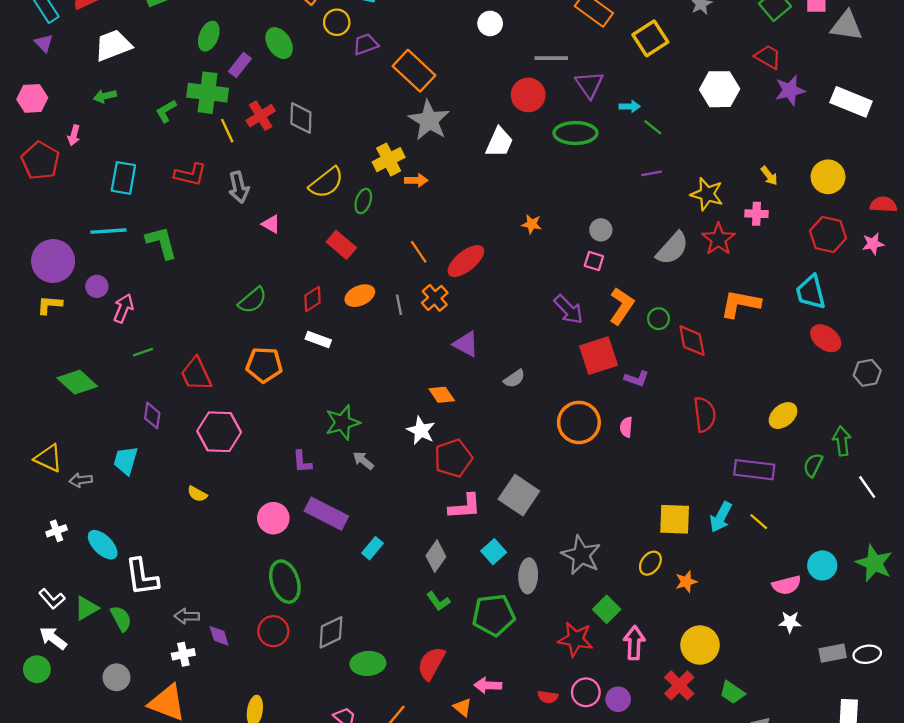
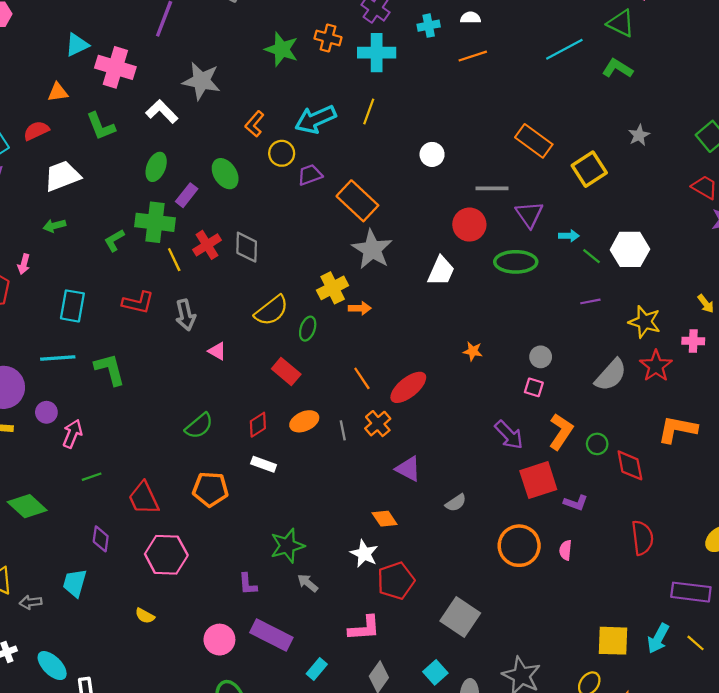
white hexagon: (720, 89) -> (630, 249), moved
pink L-shape: (465, 507) -> (364, 628), moved

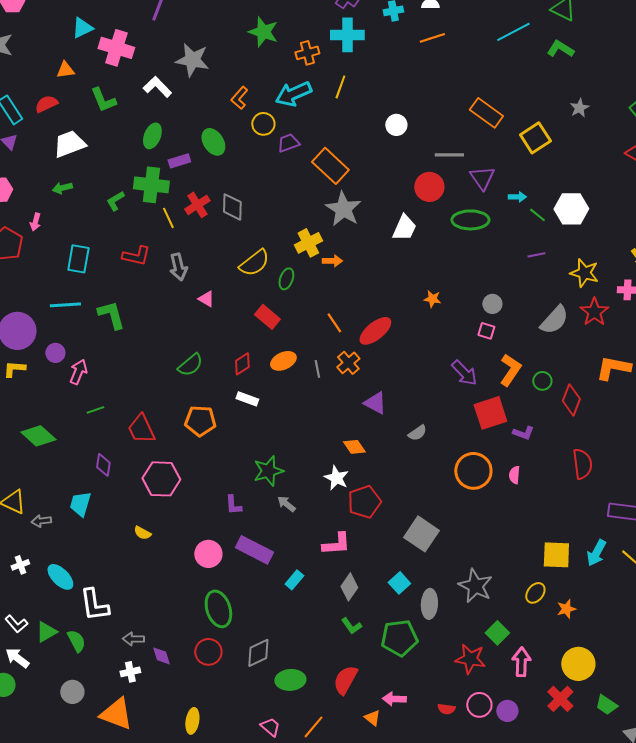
orange cross: (328, 38) -> (307, 53), moved, turned -30
purple rectangle: (187, 195) -> (179, 161), turned 35
red diamond: (630, 465) -> (571, 400), turned 32

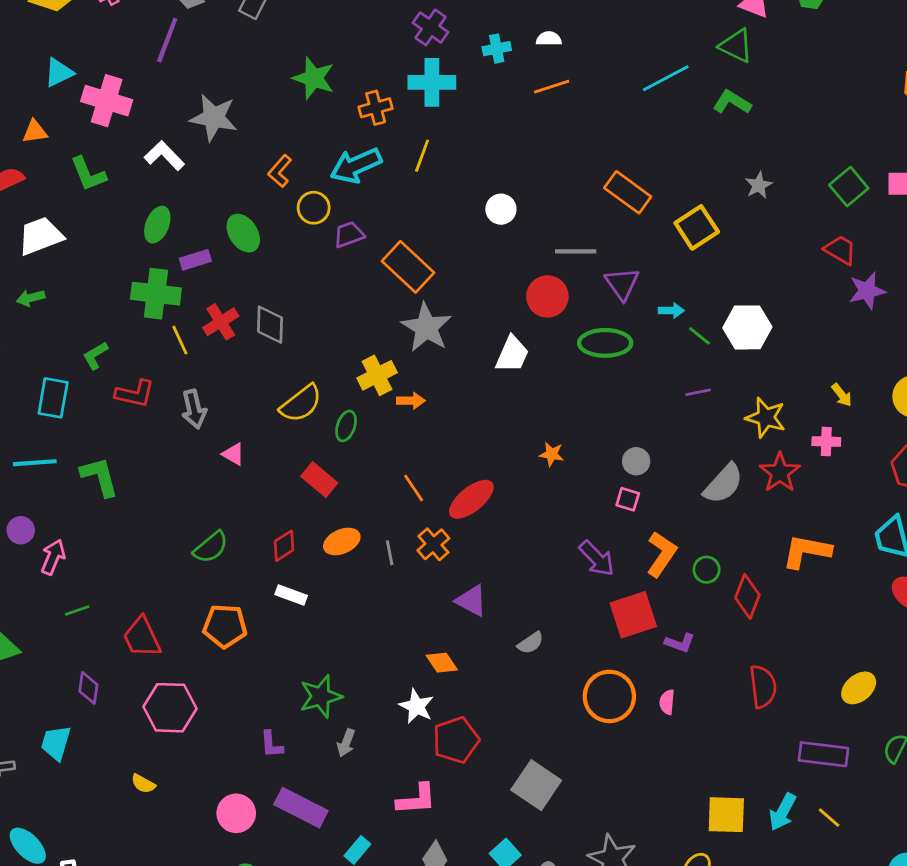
green L-shape: (115, 201) -> (95, 356), moved
gray arrow: (286, 504) -> (346, 743), turned -108

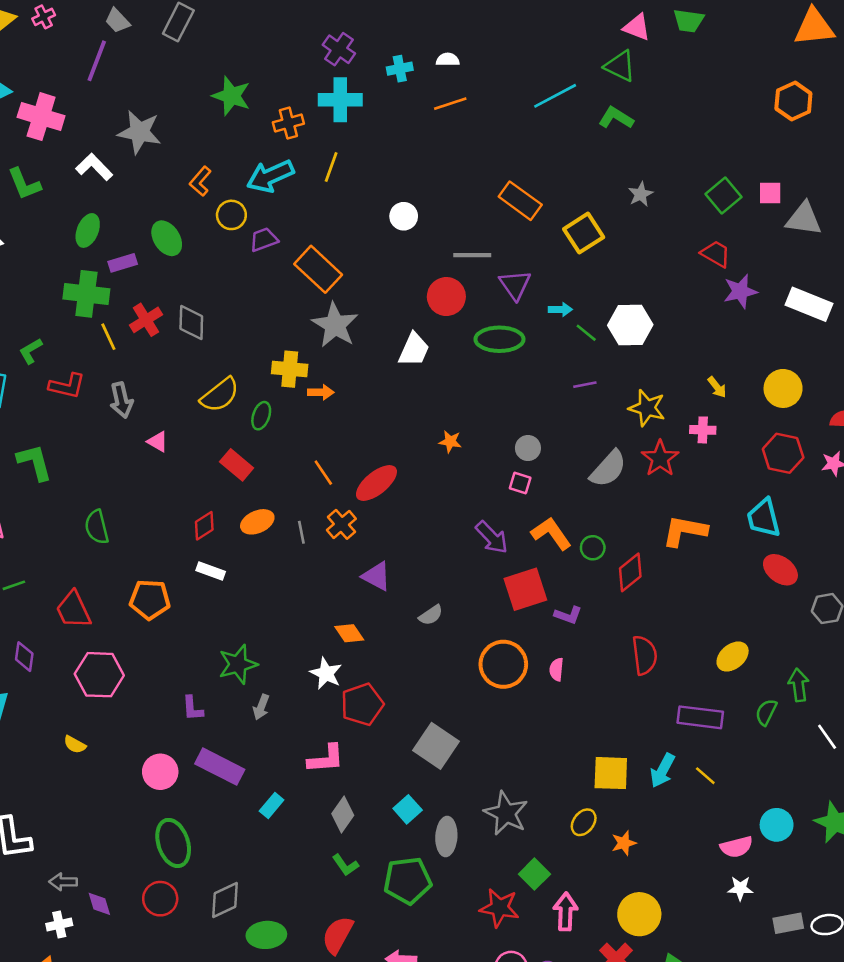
yellow cross: (377, 375) -> (290, 369), turned 32
green semicircle: (211, 547) -> (97, 527), moved, turned 116
orange L-shape: (661, 554) -> (551, 533), turned -69
red diamond: (747, 596) -> (630, 572), turned 30

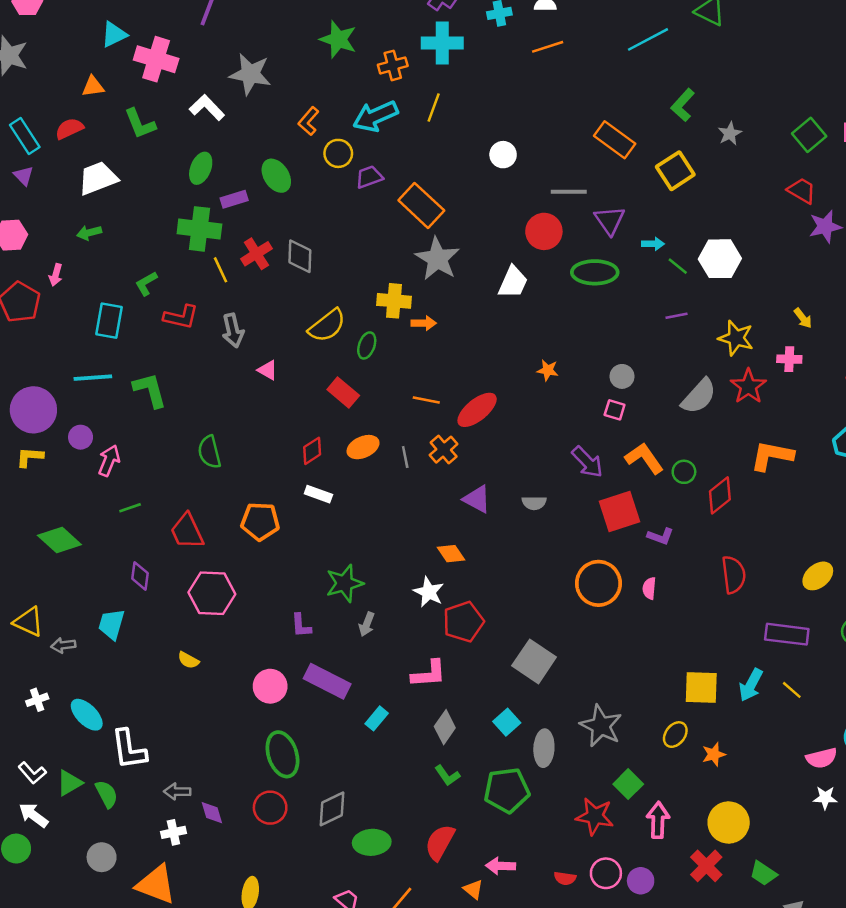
green L-shape: (616, 118) -> (683, 105), moved, turned -80
orange line: (323, 473) -> (426, 400), turned -45
gray semicircle: (431, 615) -> (534, 503), moved, turned 35

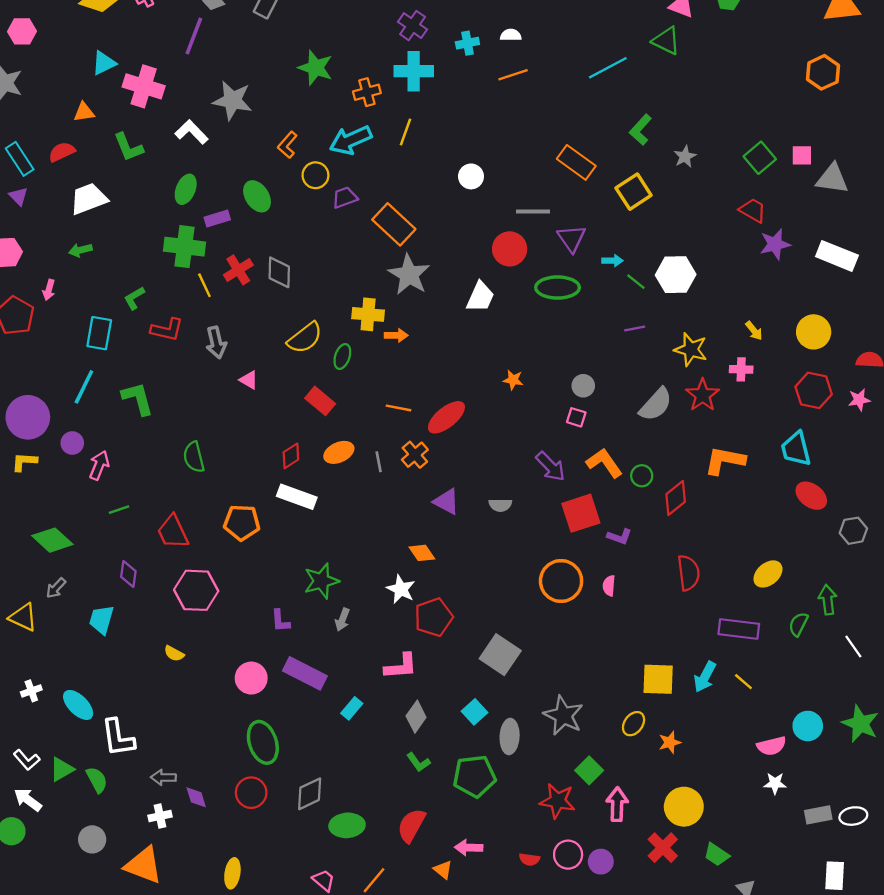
cyan line: (93, 378) -> (84, 387), turned -60
white rectangle: (318, 494) -> (297, 497), size x1.5
gray arrow: (63, 645) -> (56, 588), moved, turned -40

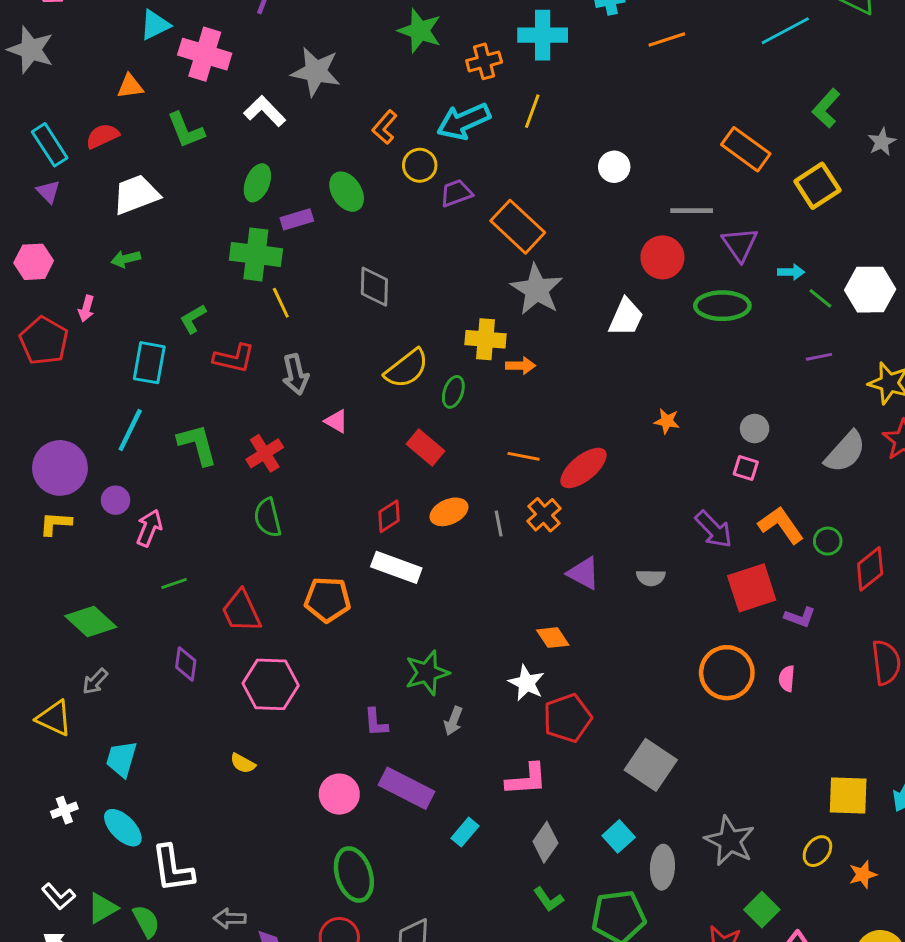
red cross: (238, 270) -> (265, 453), moved
cyan trapezoid: (101, 620) -> (121, 759), moved

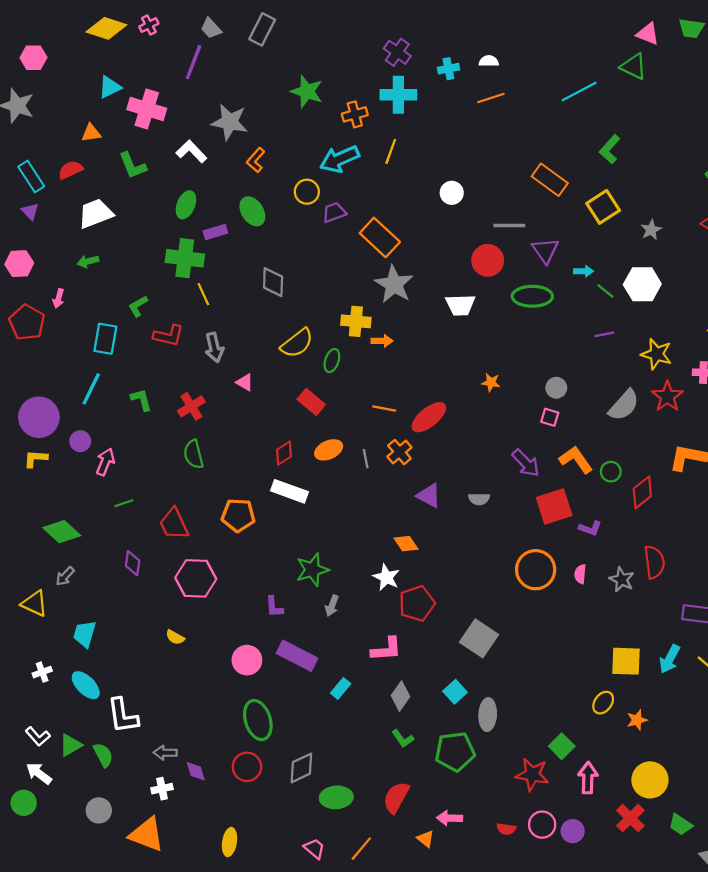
orange L-shape: (385, 127) -> (256, 160), moved
gray star: (882, 142) -> (651, 230), moved
white trapezoid: (626, 317) -> (460, 305), turned 64
green L-shape: (197, 445) -> (141, 400), size x0.7
gray star: (730, 841) -> (622, 580), moved, size x0.7

